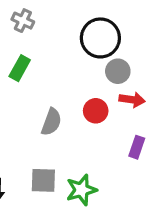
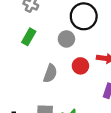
gray circle: (118, 71) -> (66, 39), moved

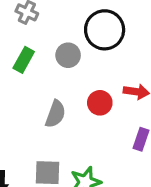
gray circle: (66, 39) -> (68, 55), moved

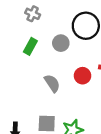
gray semicircle: (55, 114) -> (52, 83), turned -54

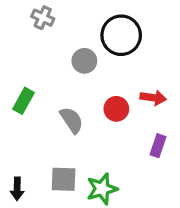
green rectangle: (30, 46) -> (24, 101), moved

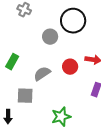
gray semicircle: (72, 120) -> (42, 74), turned -90
gray square: (64, 179) -> (25, 96), moved

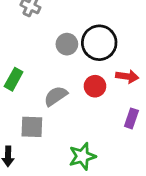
black circle: (73, 21) -> (99, 43), moved

